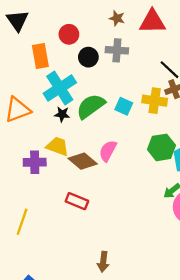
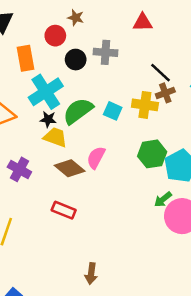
brown star: (117, 18) -> (76, 18), moved
red triangle: (152, 22) -> (143, 22), size x0.7
yellow trapezoid: (58, 146) -> (55, 137), moved
purple cross: (35, 162) -> (19, 169), turned 30

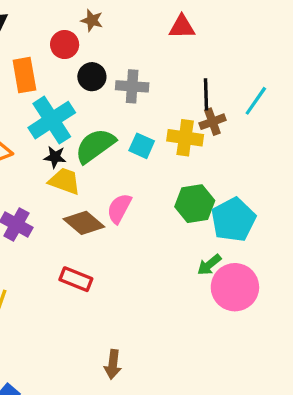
gray cross: (106, 52) -> (132, 86), moved
black line: (161, 73) -> (206, 94), turned 45

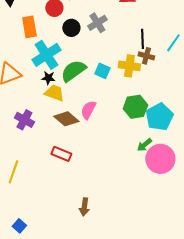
gray cross: (132, 86) -> (97, 23), moved, turned -36
brown cross: (212, 122) -> (146, 56), turned 35

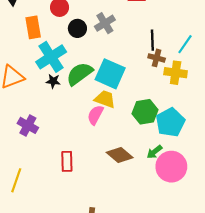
yellow cross: (129, 66) -> (176, 73), moved
cyan square: (102, 71) -> (110, 74), size x1.8
yellow trapezoid: (54, 93) -> (105, 99), moved
brown diamond: (66, 119) -> (120, 155), moved
red rectangle: (61, 154) -> (67, 161), turned 66

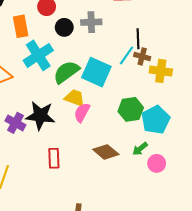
gray cross: (105, 23) -> (91, 22), turned 30
cyan line: (185, 44) -> (127, 55), moved
black star: (53, 81) -> (40, 116), moved, size x2.0
yellow trapezoid: (105, 99) -> (75, 98), moved
pink circle: (171, 167) -> (157, 163), size x0.6

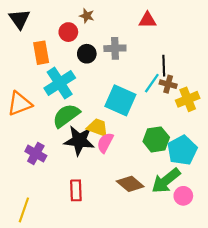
yellow cross: (161, 71) -> (188, 99), turned -30
green semicircle: (66, 72) -> (66, 116), moved
black star: (40, 116) -> (79, 141), moved
green arrow: (140, 149) -> (166, 181), size x1.8

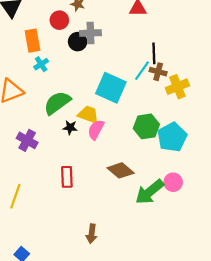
gray cross: (115, 48) -> (90, 33), moved
cyan cross: (60, 83) -> (41, 64), moved, size x0.5
black star: (79, 141) -> (70, 127), size x0.5
green arrow: (166, 181) -> (150, 192), moved

